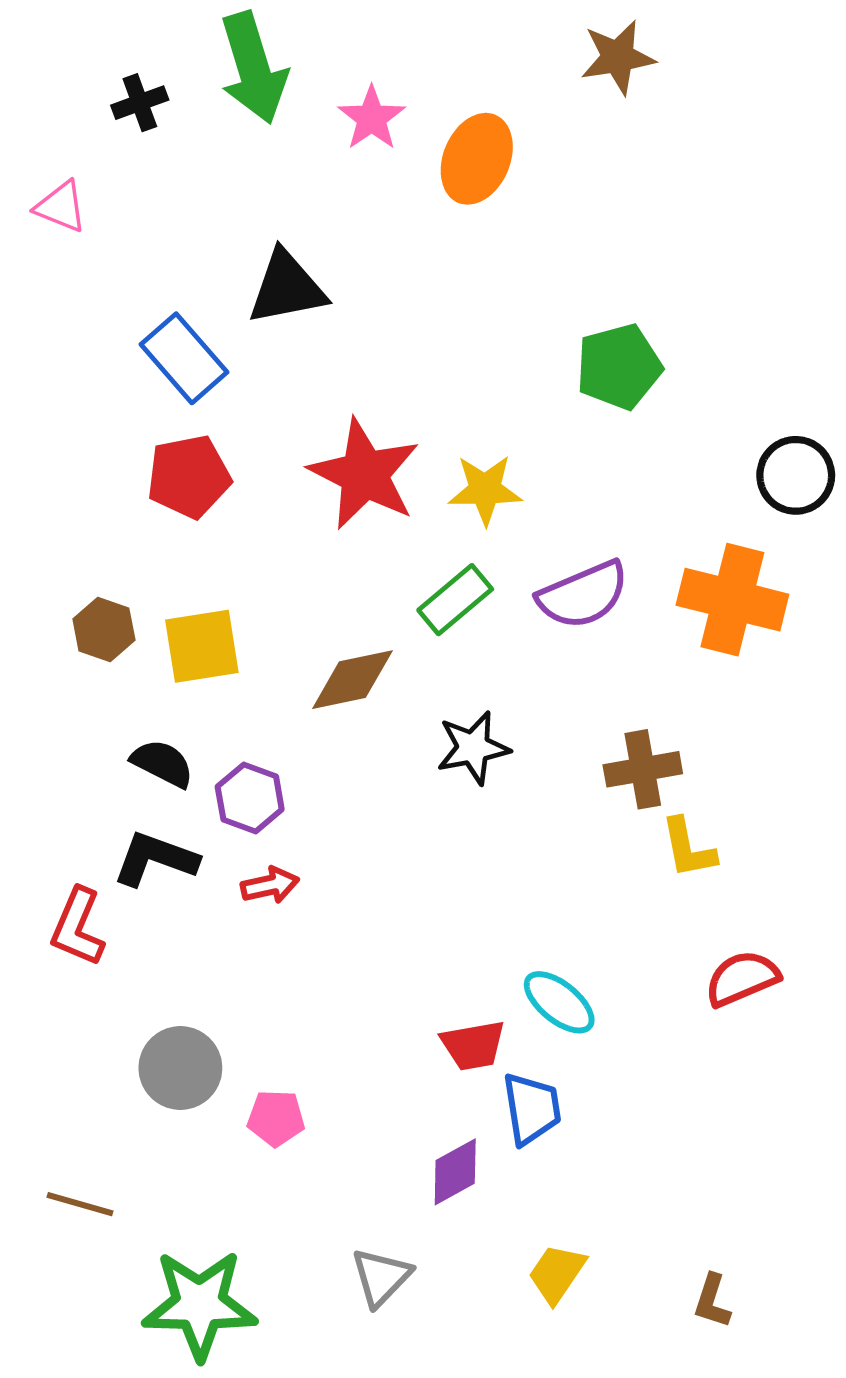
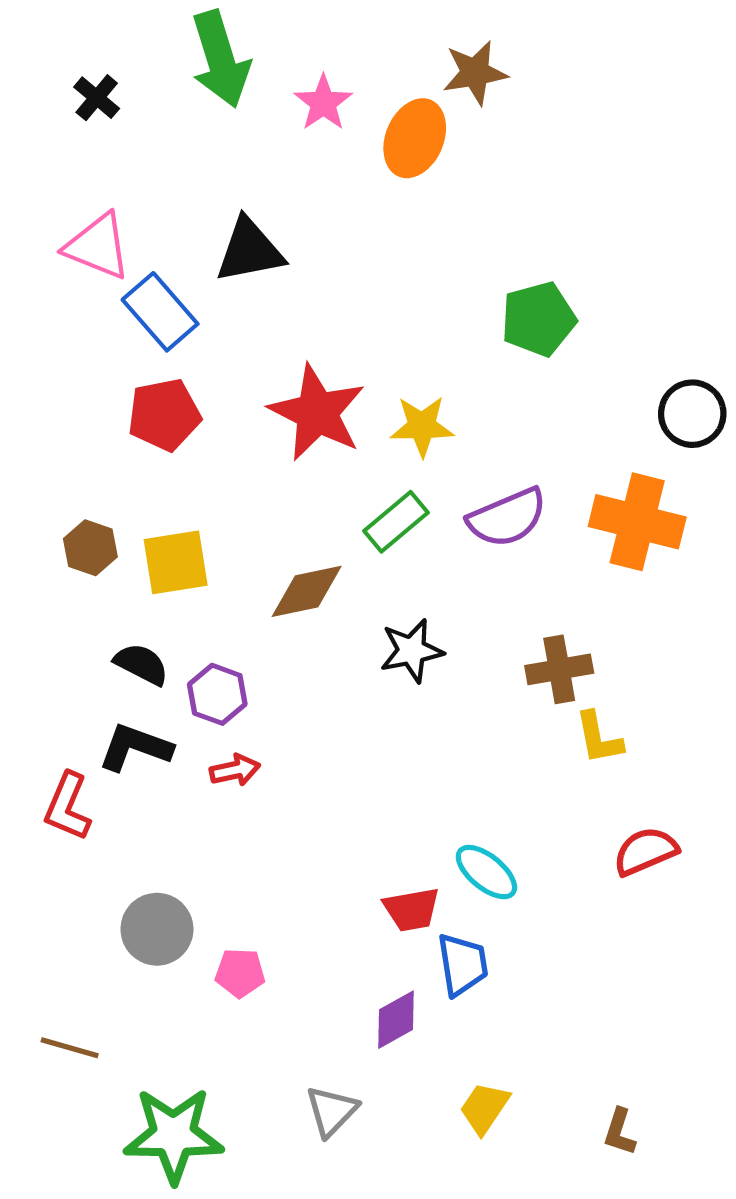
brown star: (618, 57) -> (475, 73), moved
black cross: (140, 103) -> (97, 98), moved, turned -30
pink triangle: (61, 207) -> (98, 246), moved, size x1.5

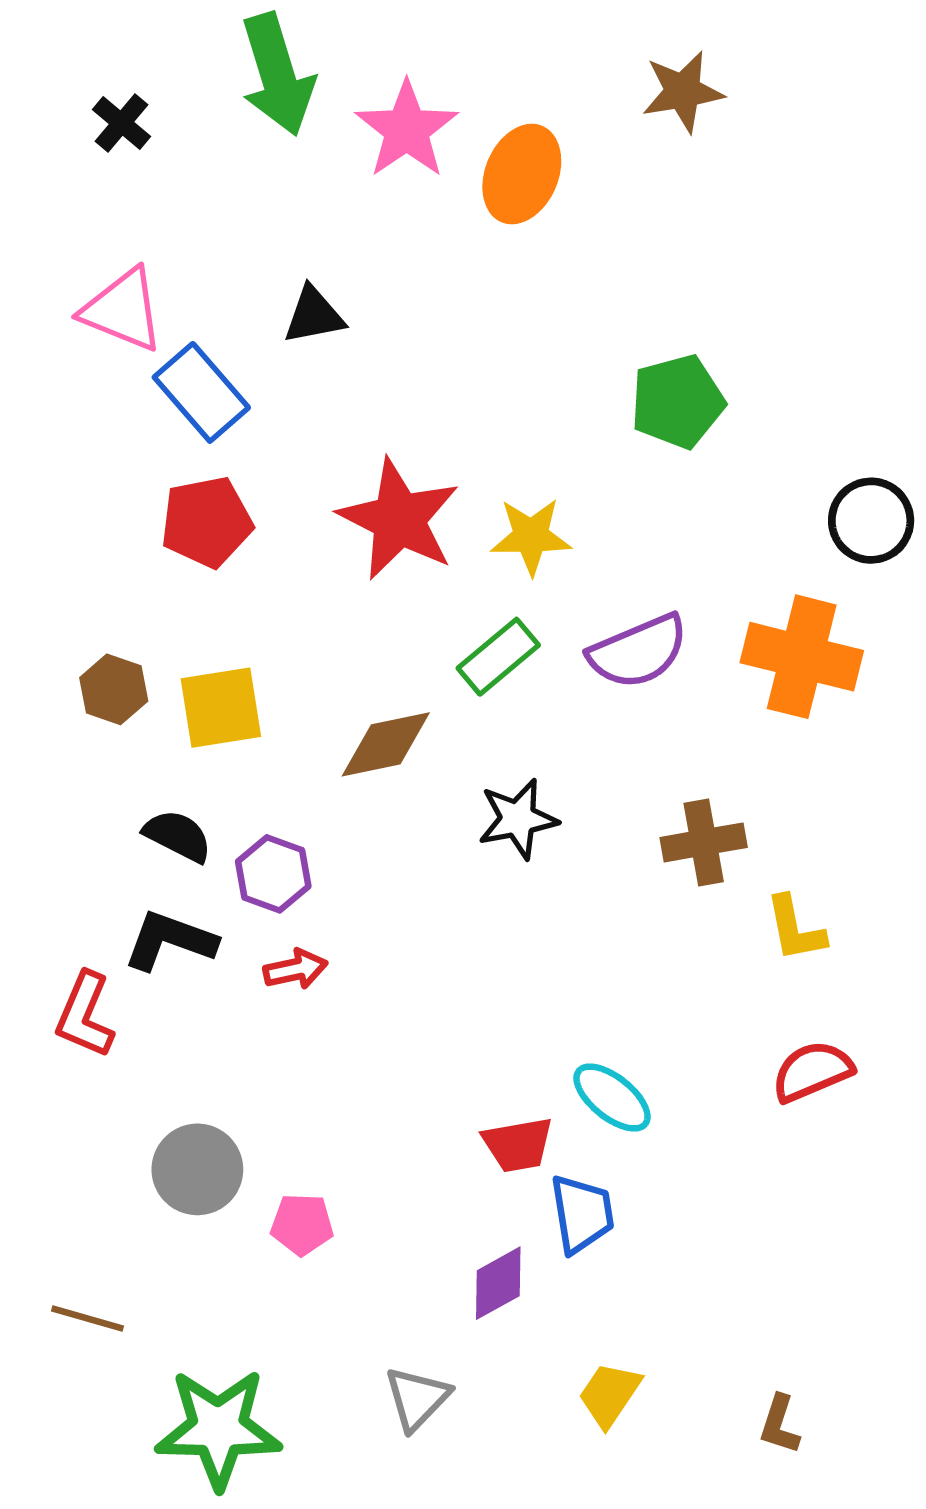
brown star: (475, 73) -> (683, 92), moved
pink star: (323, 103) -> (407, 130), size x1.4
black triangle: (249, 250) -> (314, 315), size x0.7
yellow L-shape: (599, 738) -> (795, 929), moved

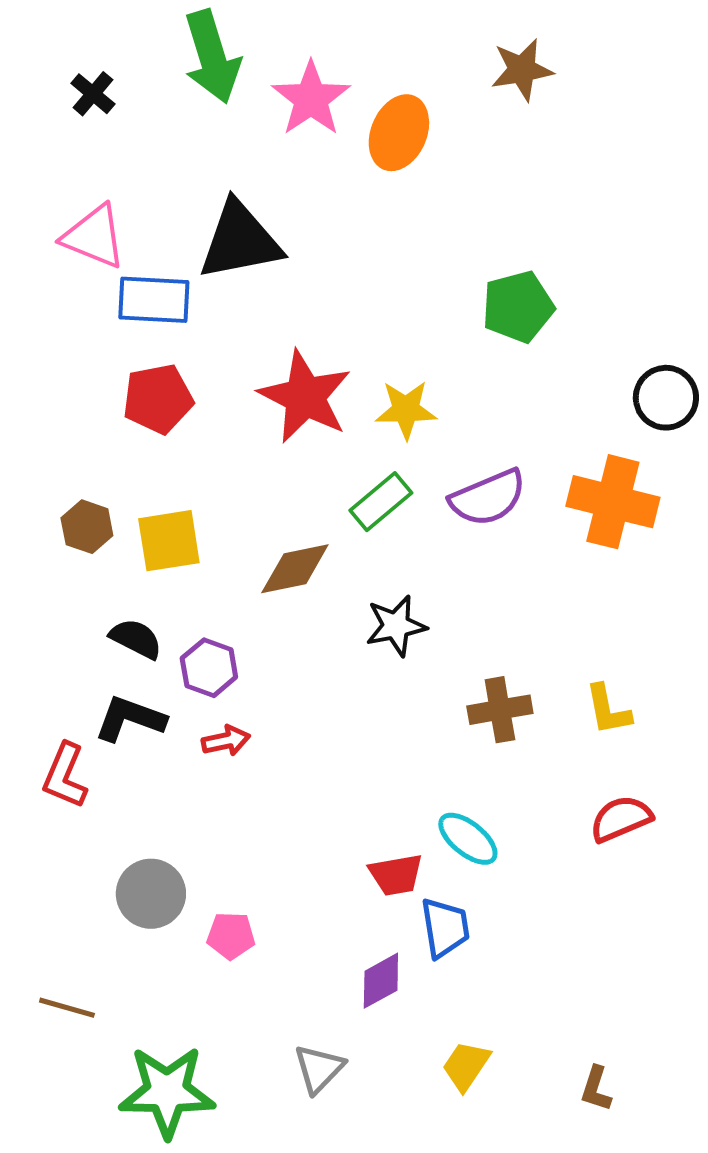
black triangle: (314, 315) -> (240, 241), size x1.8
blue rectangle: (201, 392) -> (154, 300), turned -46
brown cross: (704, 842) -> (500, 710), moved

